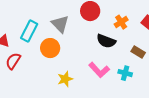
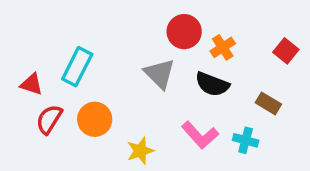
orange cross: (121, 22) -> (223, 47), moved
gray triangle: (60, 24) -> (160, 74), moved
orange circle: (50, 48) -> (95, 119), moved

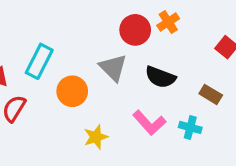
orange cross: (223, 47) -> (168, 22), moved
orange circle: (95, 119) -> (72, 91), moved

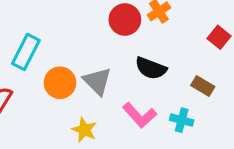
gray triangle: (113, 68) -> (97, 81), moved
yellow star: (96, 137) -> (84, 130), turned -30

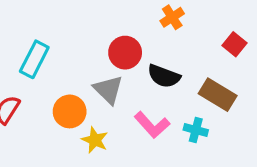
red circle: (125, 19) -> (125, 53), moved
orange circle: (60, 83) -> (70, 111), moved
brown rectangle: (203, 86) -> (218, 95), size x1.5

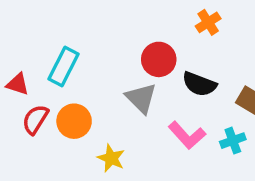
orange circle: (70, 111) -> (74, 121), moved
cyan cross: (196, 130) -> (233, 141), turned -35
yellow star: (95, 140) -> (111, 158), moved

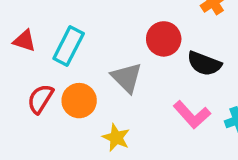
red triangle: (18, 84) -> (25, 41), moved
gray triangle: (141, 98) -> (127, 78), moved

